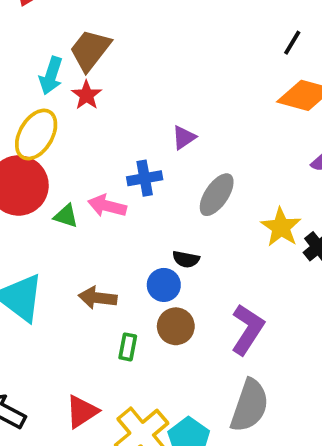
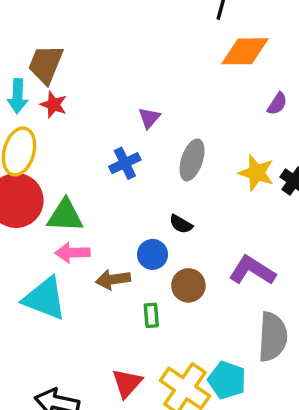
pink arrow: (107, 206) -> (72, 253), moved
green triangle: (66, 216) -> (65, 216), size x1.6
black semicircle: (186, 259) -> (181, 224), turned 35
blue circle: (164, 285) -> (153, 254), moved
purple L-shape: (248, 329) -> (252, 271), turned -75

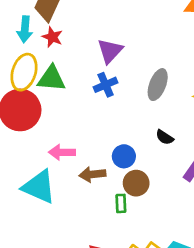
purple triangle: (149, 118) -> (110, 51), moved, size x1.5
green triangle: (65, 216) -> (51, 79), moved
black semicircle: (181, 224) -> (165, 137), moved
brown circle: (188, 285) -> (136, 183), moved

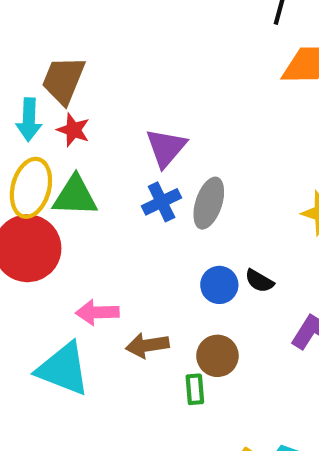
gray ellipse: (158, 85) -> (209, 203), moved
blue circle: (124, 156) -> (219, 285), moved

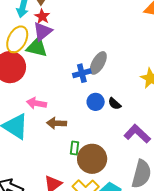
purple triangle: (166, 148) -> (43, 31), moved
blue cross: (162, 202) -> (82, 73), moved
brown circle: (217, 356) -> (92, 159), moved, size x1.5

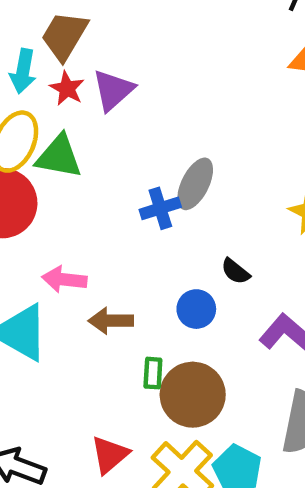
purple triangle: (43, 31) -> (113, 90), moved
blue circle: (96, 102) -> (196, 309), moved

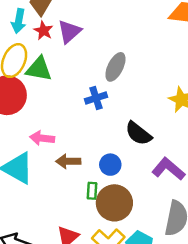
gray ellipse: (195, 184) -> (115, 67), moved
black semicircle: (235, 271) -> (138, 133), size x1.6
blue circle: (196, 309) -> (110, 165), moved

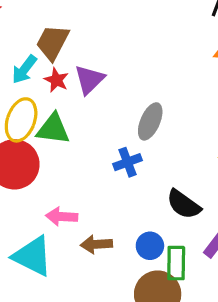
cyan arrow: (19, 21) -> (24, 69), turned 30
green rectangle: (92, 191) -> (176, 263), moved, size x1.5

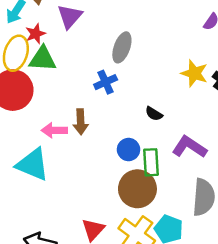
red star: (56, 80) -> (35, 34), moved, turned 30
black semicircle: (184, 204) -> (154, 114), size x0.6
brown arrow: (96, 244) -> (81, 122), moved, turned -85

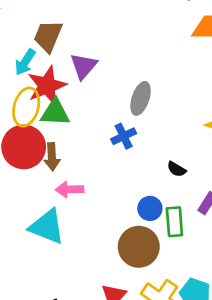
red star: (35, 34) -> (47, 86), size x1.8
brown arrow: (81, 122) -> (52, 157), moved
brown circle: (137, 189) -> (139, 247), moved

